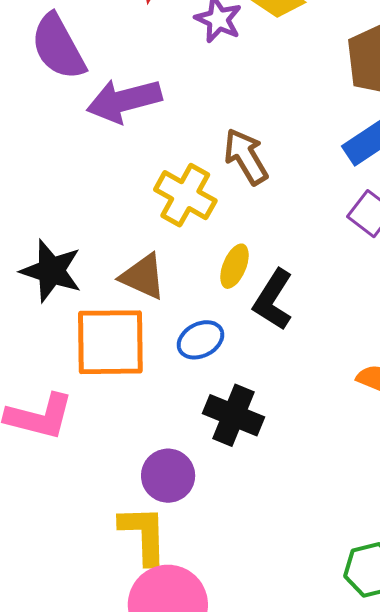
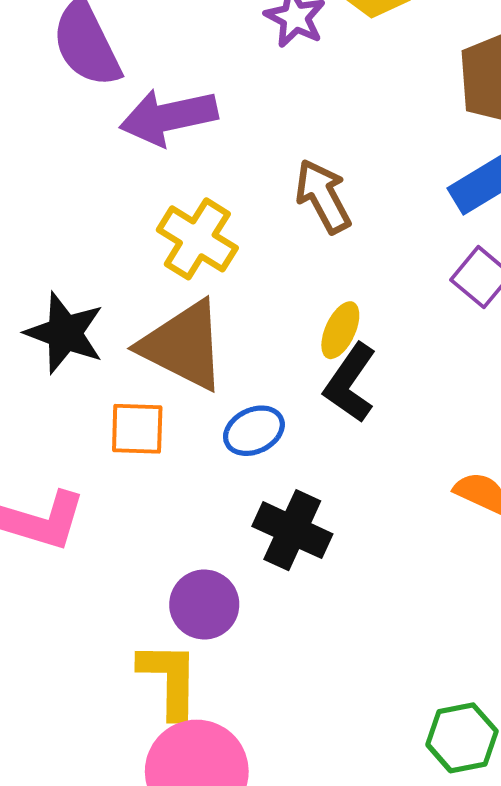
yellow cross: (185, 195) -> (197, 239), moved
yellow ellipse: (234, 266) -> (340, 330), moved
brown triangle: (143, 276) -> (183, 346), size x1.5
orange square: (110, 342) -> (137, 429), size x0.6

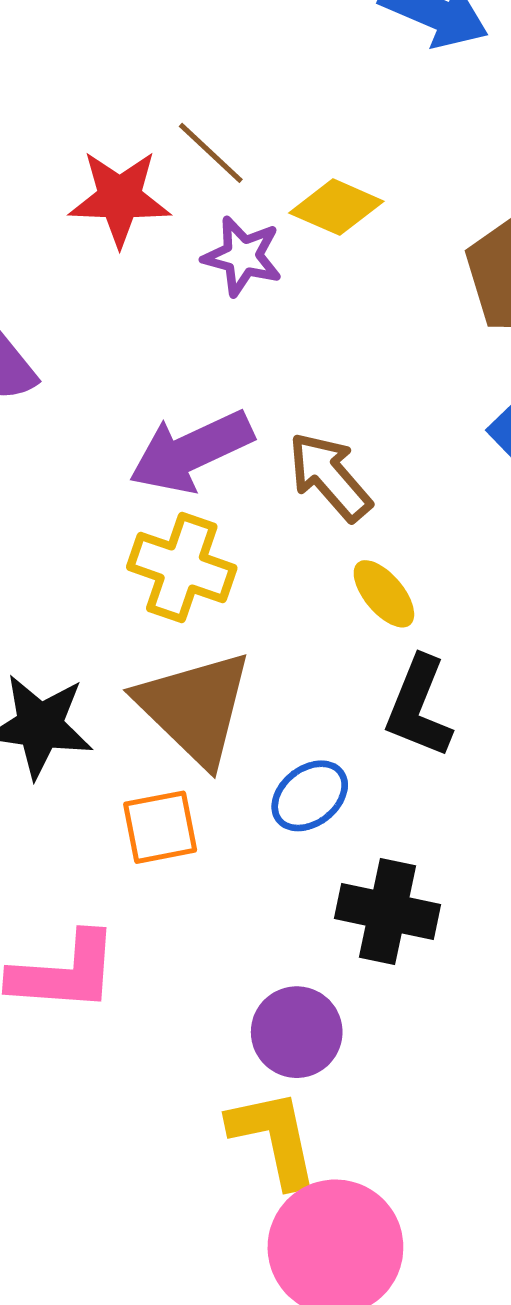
purple arrow: (169, 117) -> (191, 452), moved
yellow ellipse: (340, 330) -> (384, 594), moved, turned -52
brown triangle: (183, 346) -> (195, 708), turned 30

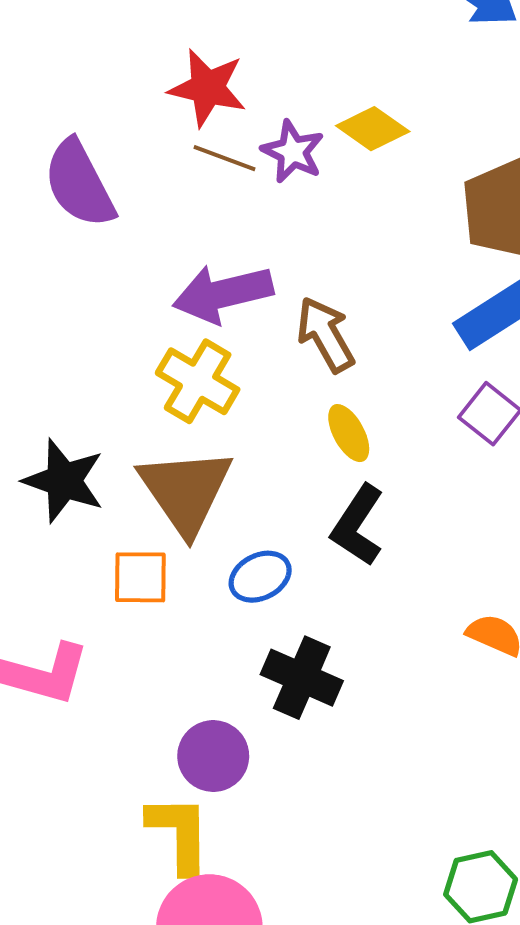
brown line: (211, 153) -> (225, 158), moved, turned -34

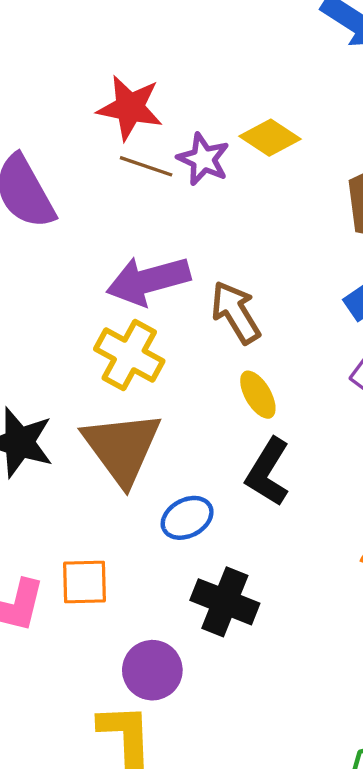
orange square: (140, 577) -> (84, 582), moved

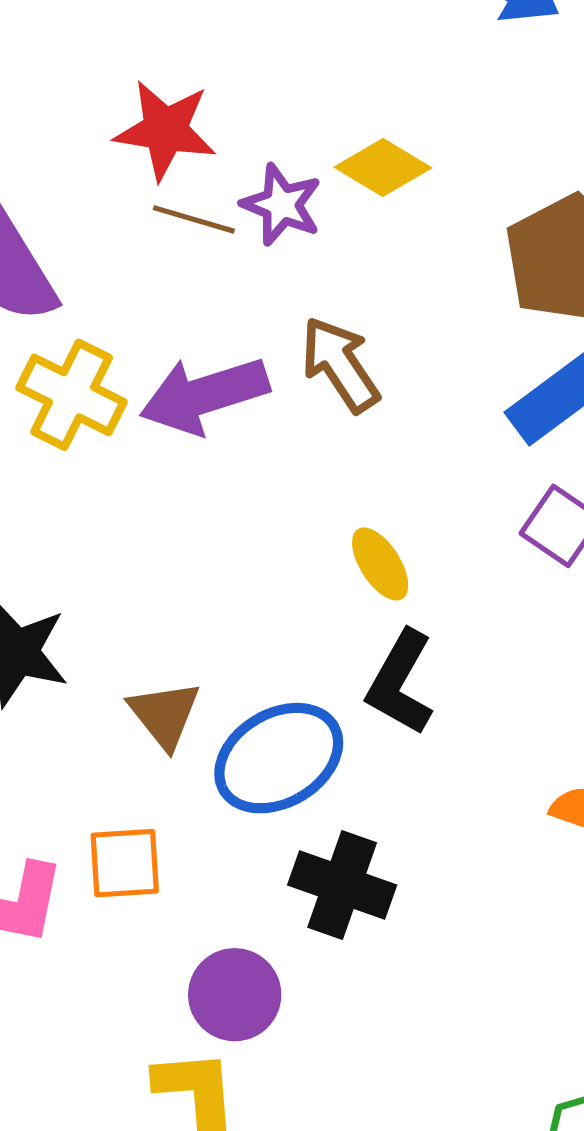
brown arrow: (236, 312) -> (340, 364), moved
yellow cross: (129, 355) -> (72, 395), moved
brown triangle: (122, 448) -> (165, 714), moved, size x0.6
blue ellipse: (187, 518) -> (279, 758), size x1.6

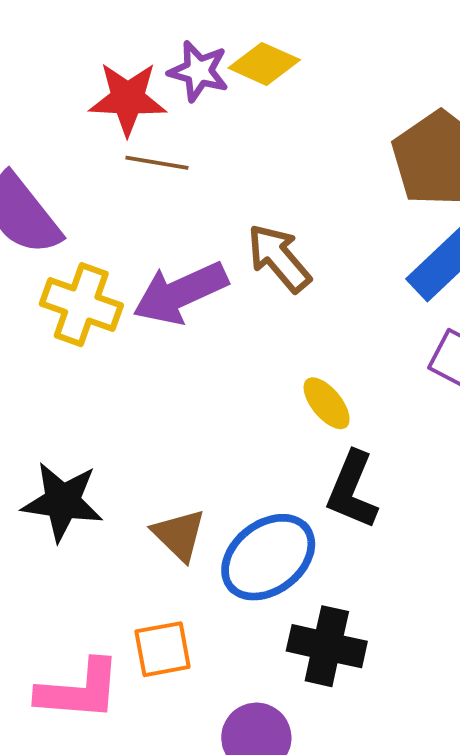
yellow diamond: (383, 167) -> (264, 64), moved
purple star: (282, 205) -> (199, 71), moved

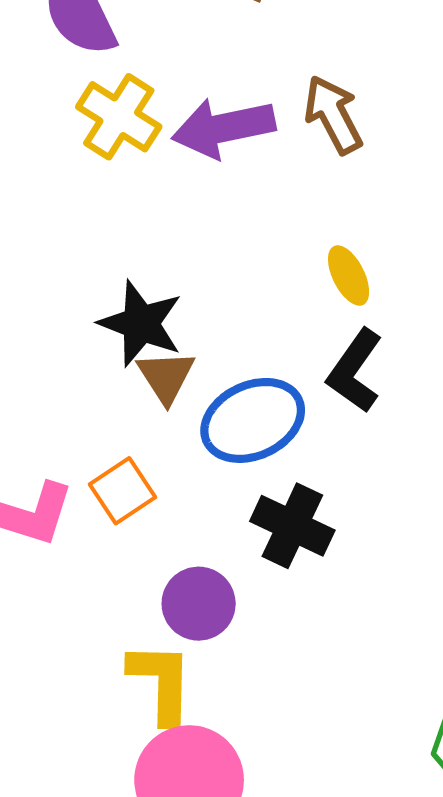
black star: (62, 502) -> (141, 324), moved
orange square: (163, 649) -> (123, 491), turned -36

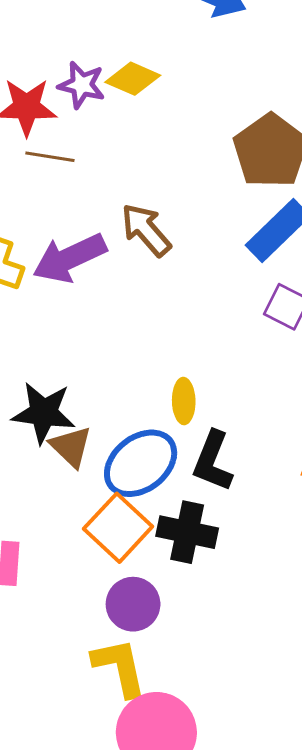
yellow ellipse: (349, 275) -> (184, 401), moved, turned 39
black L-shape: (355, 371) -> (213, 461), moved
orange square: (123, 491) -> (118, 528), moved, size x1.4

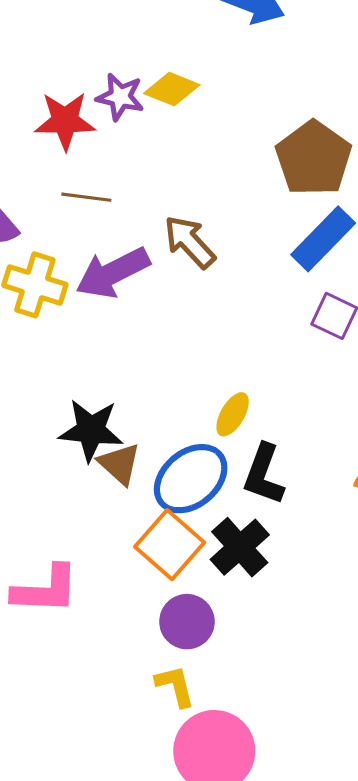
brown line: (50, 157) -> (86, 197), moved
yellow ellipse: (184, 401) -> (233, 414), turned 33
black cross: (187, 532) -> (240, 547), turned 38
yellow L-shape: (120, 667) -> (175, 686), size x0.7

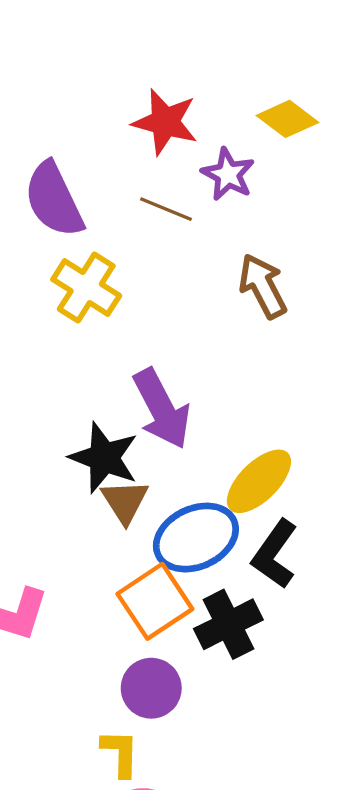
purple star: (120, 97) -> (228, 174), moved
purple arrow: (113, 273) -> (162, 409), moved, turned -106
yellow ellipse: (233, 414) -> (259, 481), size x1.5

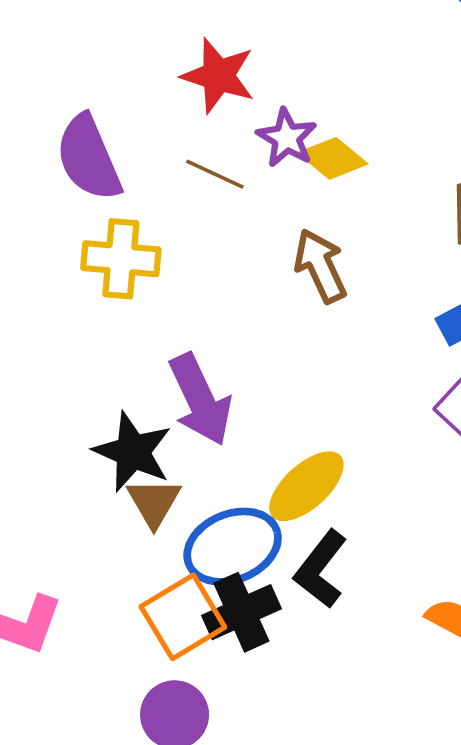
yellow diamond: (288, 119) -> (333, 158), moved
yellow cross: (86, 288) -> (121, 259), turned -30
black cross: (228, 624) -> (241, 612), moved

